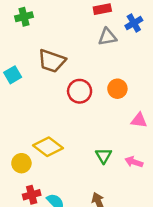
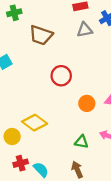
brown trapezoid: (52, 61) -> (41, 35), moved
orange circle: (117, 89) -> (87, 103), moved
green triangle: (104, 156) -> (81, 142), moved, turned -48

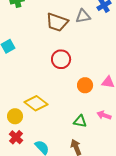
brown trapezoid: (41, 35) -> (57, 22), moved
red cross: (21, 163) -> (16, 137), moved, turned -32

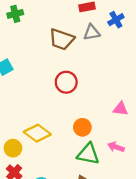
orange circle: (85, 85) -> (82, 127), moved
green triangle: (80, 121) -> (88, 154), size x1.5

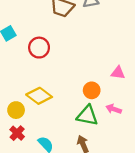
red circle: (66, 82) -> (39, 48), moved
orange circle: (82, 127) -> (92, 90), moved

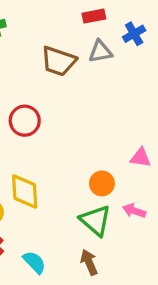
yellow diamond: (39, 96) -> (25, 191), turned 50
green triangle: (87, 116) -> (95, 220), turned 30

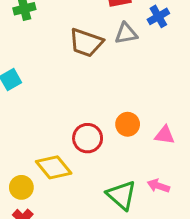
red circle: (25, 121) -> (88, 138), moved
orange circle: (102, 183) -> (128, 124), moved
yellow diamond: (25, 191) -> (54, 167), turned -36

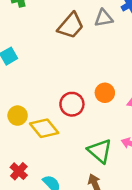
brown trapezoid: (86, 43) -> (71, 26), turned -68
yellow circle: (21, 187) -> (18, 116), moved

